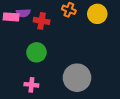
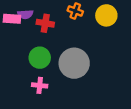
gray circle: (77, 78) -> (74, 63), moved
pink cross: (31, 85) -> (40, 85), moved

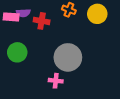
green circle: (40, 58) -> (17, 52), moved
pink cross: (40, 85) -> (56, 81), moved

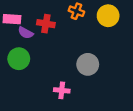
purple semicircle: (23, 13) -> (26, 33), moved, turned 32
gray circle: (68, 57) -> (88, 64), moved, size x0.7

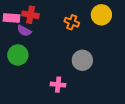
orange cross: (76, 11) -> (72, 22), moved
red cross: (46, 24) -> (31, 15), moved

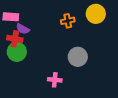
red cross: (31, 15) -> (15, 39), moved
orange cross: (72, 22) -> (68, 21), turned -32

